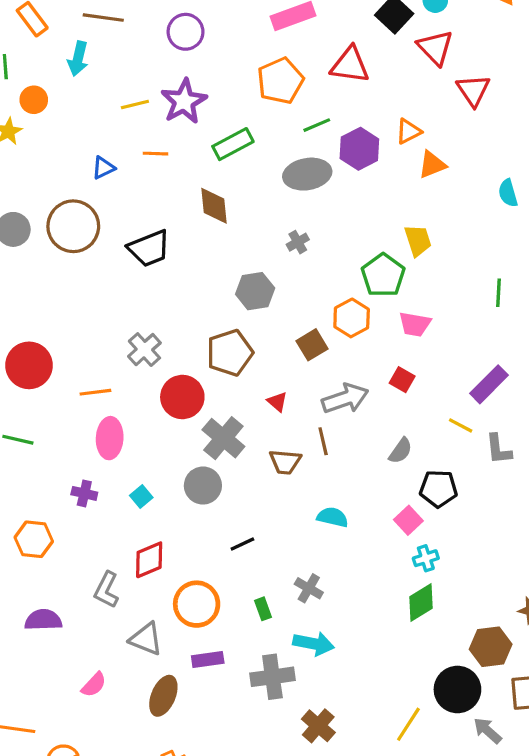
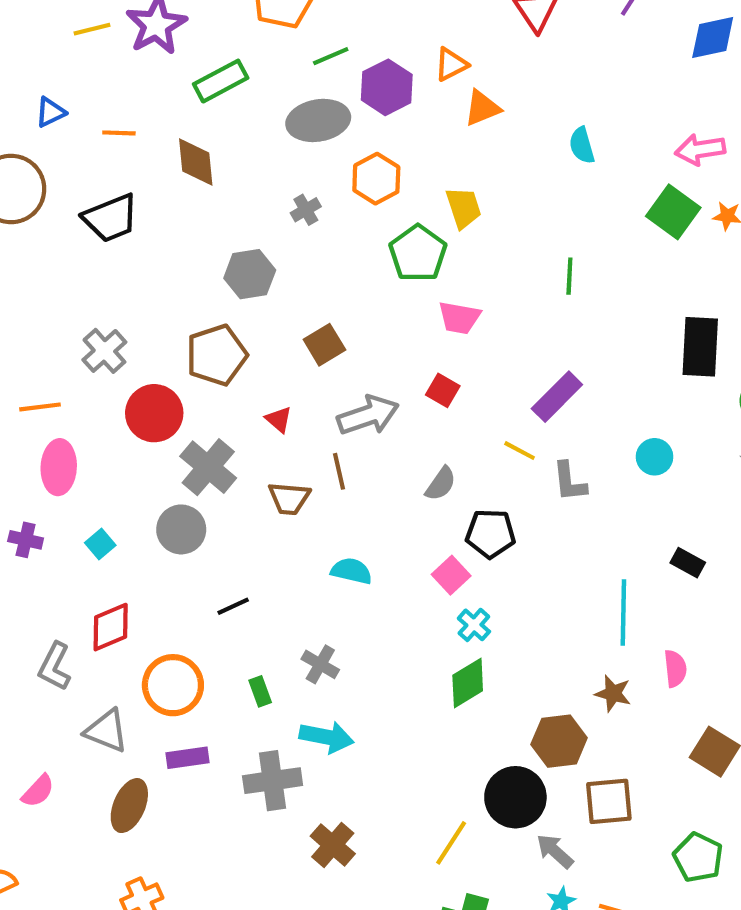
orange line: (155, 154) -> (119, 133), moved
orange hexagon: (352, 318) -> (376, 179), moved
cyan cross: (426, 558) -> (474, 625), turned -30

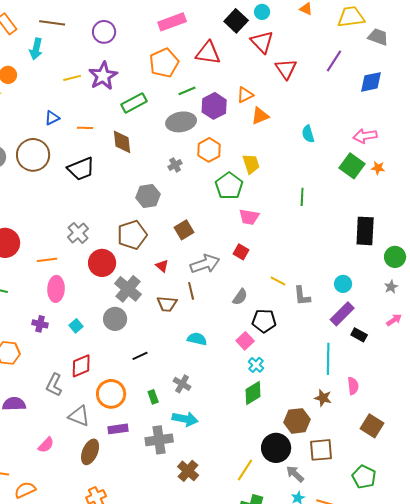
purple rectangle: (557, 397) -> (342, 314), moved

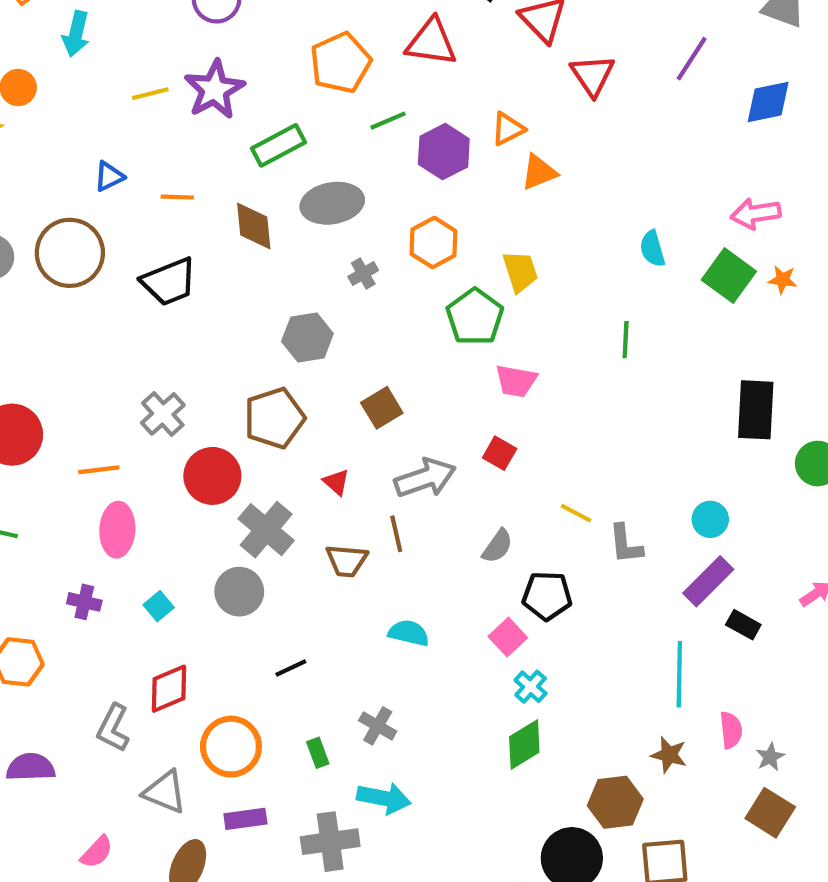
gray ellipse: (181, 122) -> (332, 203), moved
cyan semicircle: (308, 134) -> (652, 249), moved
gray star: (391, 287) -> (770, 757), moved

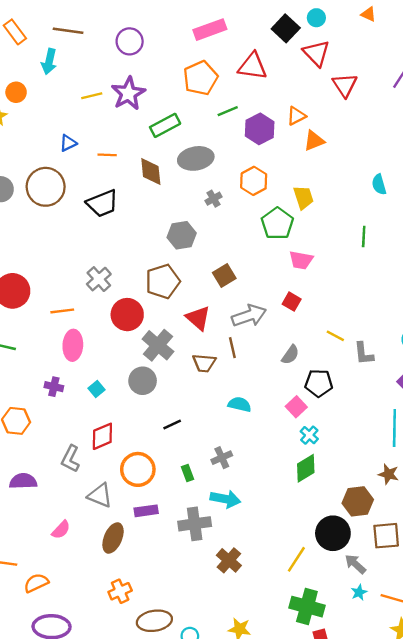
red triangle: (336, 482) -> (198, 318), size x1.6
gray cross: (378, 726) -> (222, 458), turned 36

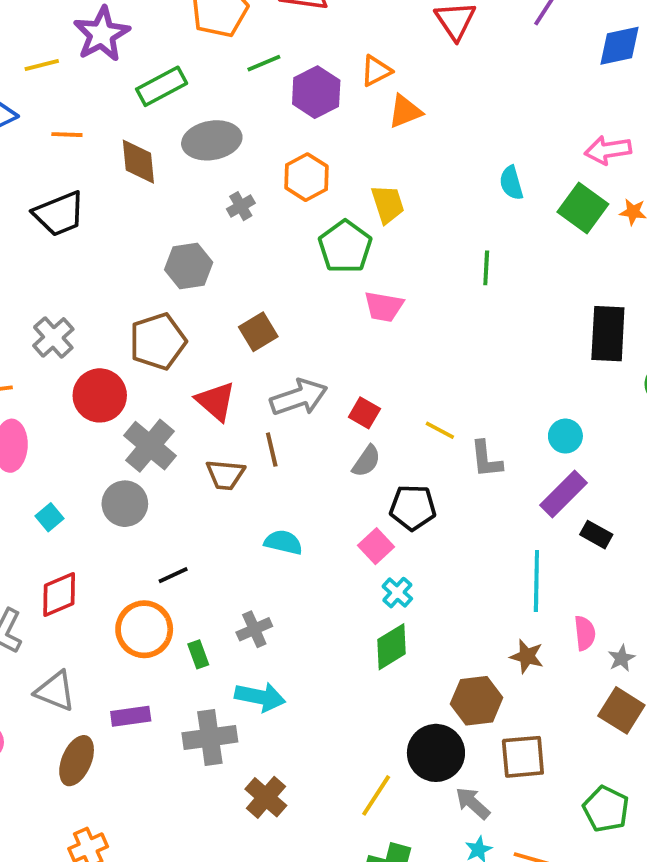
yellow line: (92, 96) -> (42, 65), moved
red square: (292, 302) -> (364, 413), moved
orange circle: (138, 469) -> (144, 629), moved

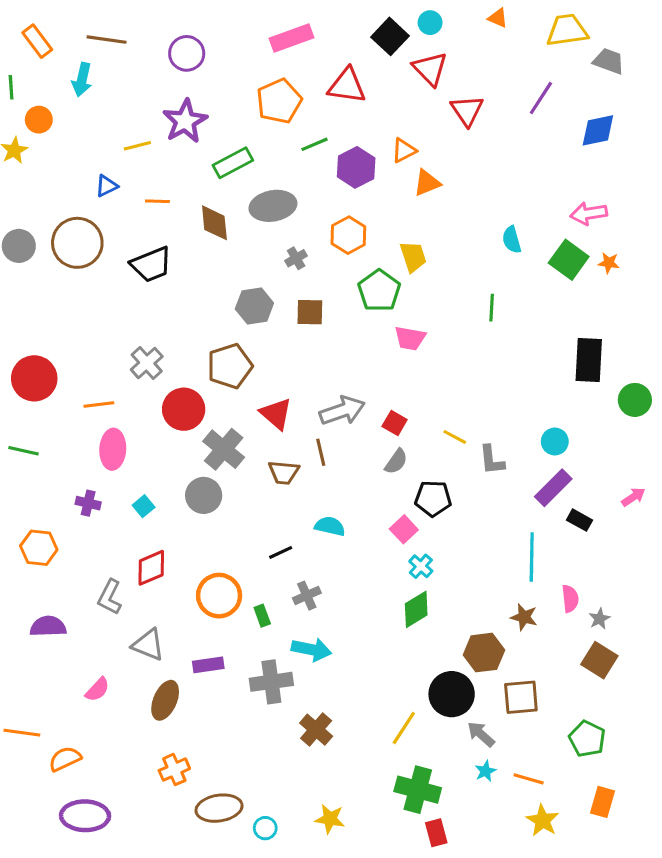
brown square: (258, 332) -> (310, 312), moved, turned 32
black line: (173, 575) -> (281, 552), moved

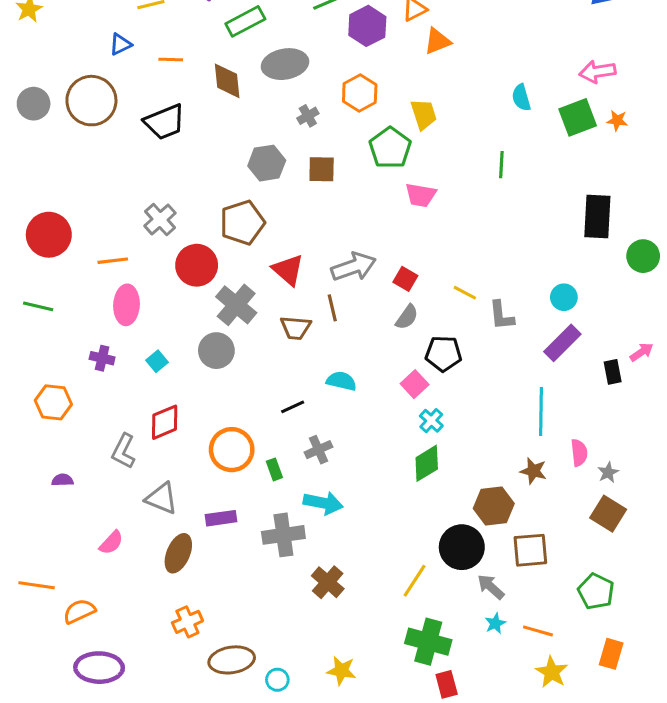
green square: (569, 260) -> (578, 117), turned 33
black rectangle: (579, 520) -> (613, 372), moved, turned 50
purple semicircle: (48, 626) -> (62, 480), size x0.6

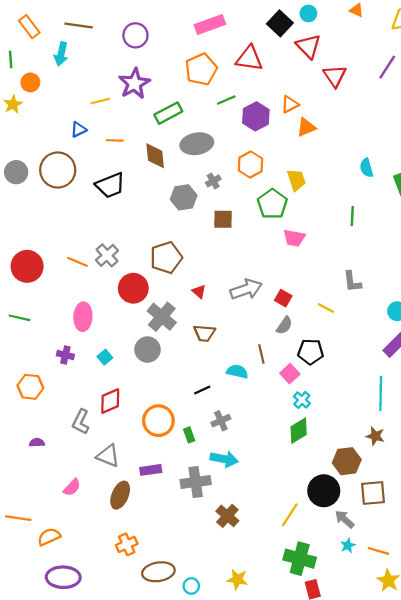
gray hexagon: (267, 163) -> (184, 197), moved
orange line: (113, 261) -> (77, 262), moved, turned 30
red triangle: (288, 270) -> (199, 292), size x0.6
brown line: (332, 308) -> (261, 354), moved
gray L-shape: (501, 316) -> (352, 282), moved

